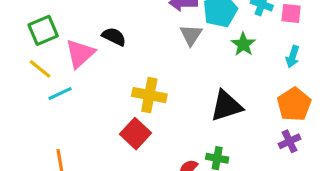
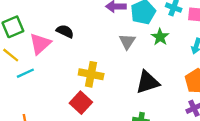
gray triangle: (191, 35) -> (127, 41), moved

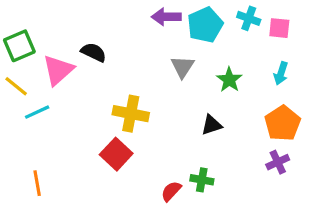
green star: (160, 37) -> (229, 80), moved
black triangle: (148, 82) -> (212, 125), size x0.6

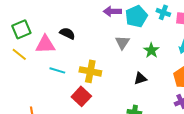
pink triangle: (58, 70) -> (45, 44), turned 40
cyan line: (37, 112) -> (57, 70), moved, turned 42

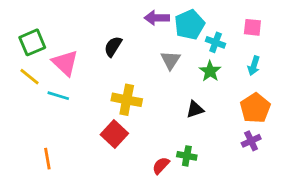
cyan cross: (163, 12) -> (216, 42), moved
black semicircle: (67, 33) -> (113, 46), moved, turned -84
pink triangle: (45, 44) -> (65, 63), turned 45
cyan line: (57, 70) -> (58, 96), moved

